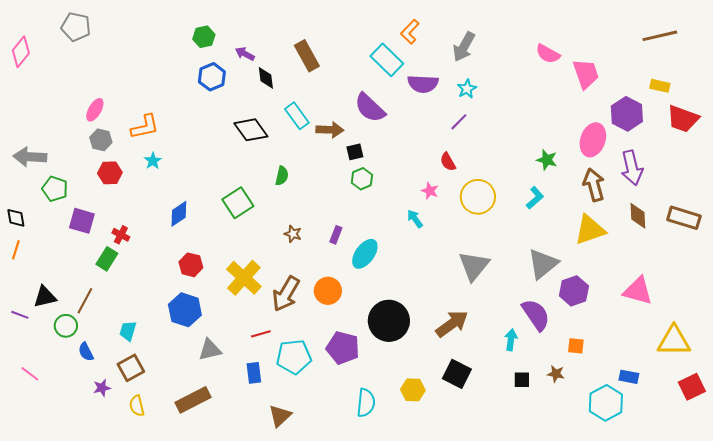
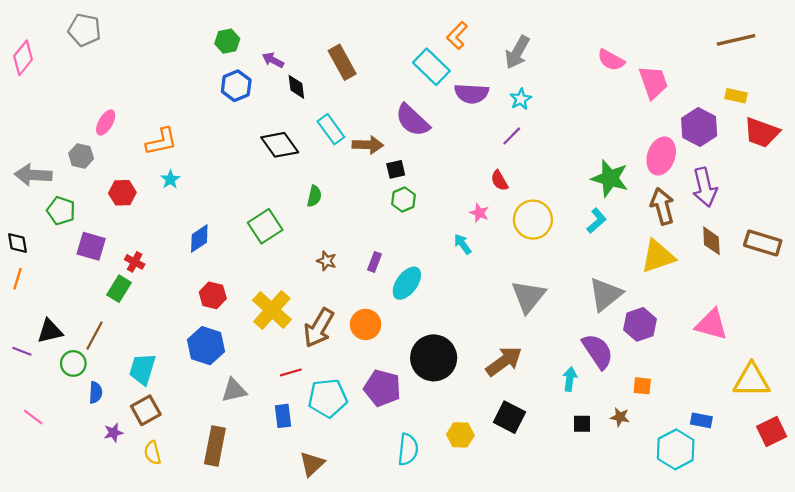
gray hexagon: (101, 140) -> (81, 156), moved
green star: (547, 160) -> (610, 178), size x1.6
cyan trapezoid: (128, 331) -> (142, 369), size x1.4
blue semicircle: (86, 352) -> (96, 392), turned -150
brown rectangle: (193, 400) -> (215, 446), turned -52

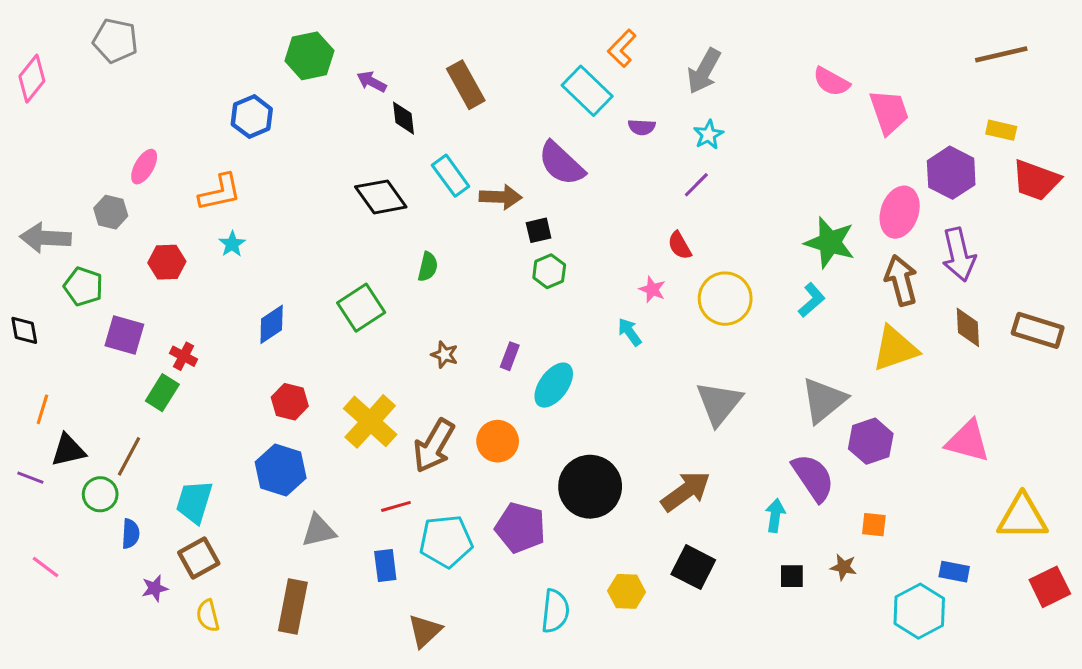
green hexagon: (227, 41) -> (309, 56), size x1.4
blue hexagon: (236, 86) -> (252, 117), moved
purple semicircle: (472, 94) -> (642, 127), size x0.6
orange line: (18, 279) -> (42, 409), moved

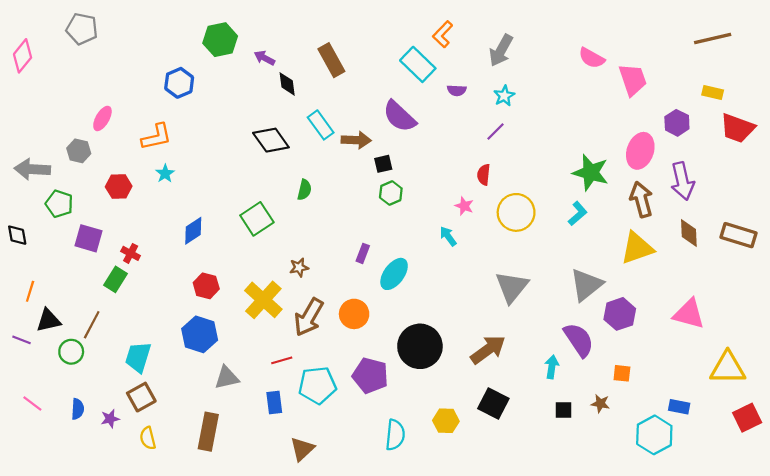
purple hexagon: (951, 173) -> (677, 123), size x0.7
red semicircle: (680, 245) -> (484, 175), turned 36
brown star: (444, 355) -> (299, 267), moved, turned -30
blue semicircle: (130, 534) -> (78, 409), moved

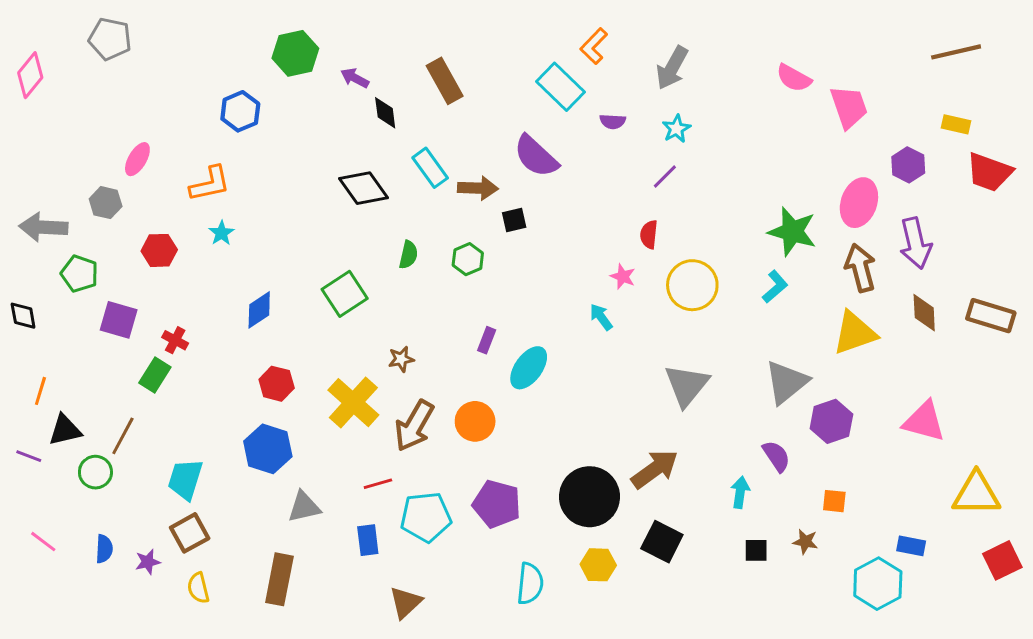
green hexagon: (391, 193) -> (468, 259), moved
purple semicircle: (579, 340) -> (776, 456), size x0.7
black circle: (420, 346) -> (589, 497), moved

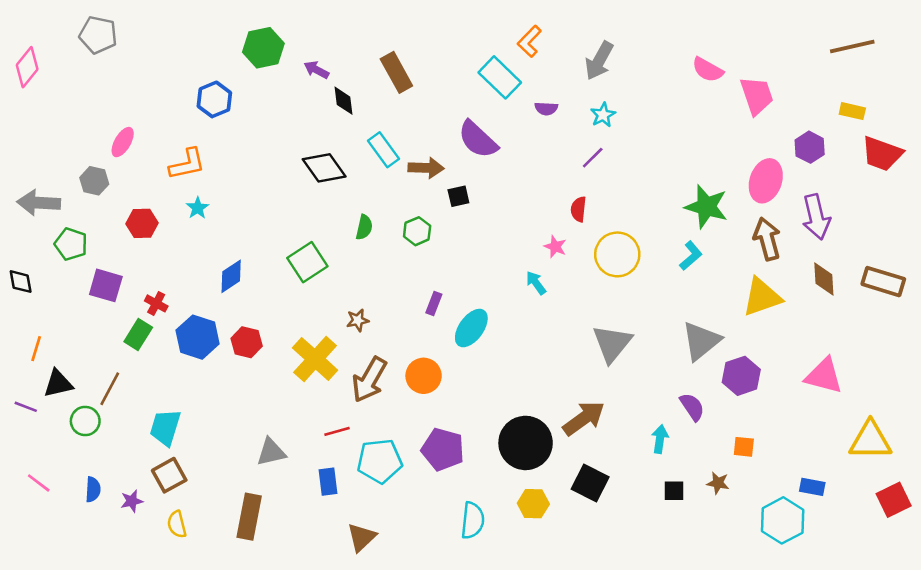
blue hexagon: (268, 449) -> (198, 337), moved

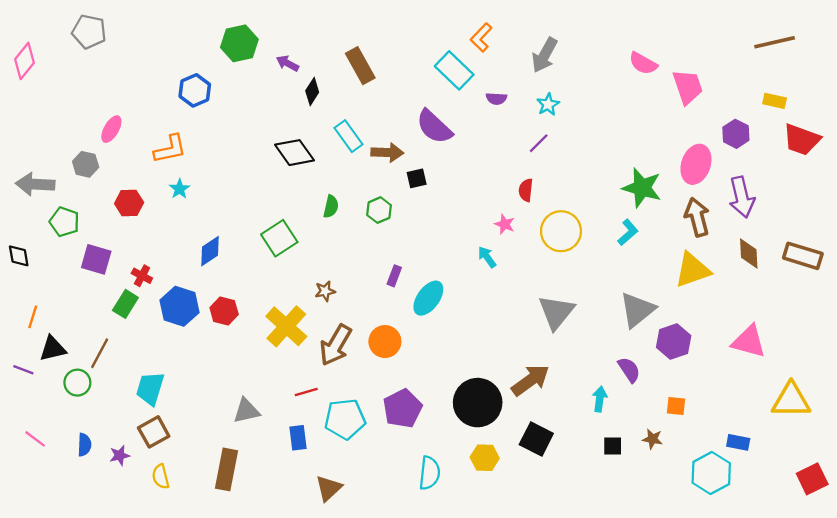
black diamond: (343, 101) -> (312, 92), turned 40
purple pentagon: (443, 449) -> (403, 408), turned 30
red square: (894, 500) -> (812, 479), moved

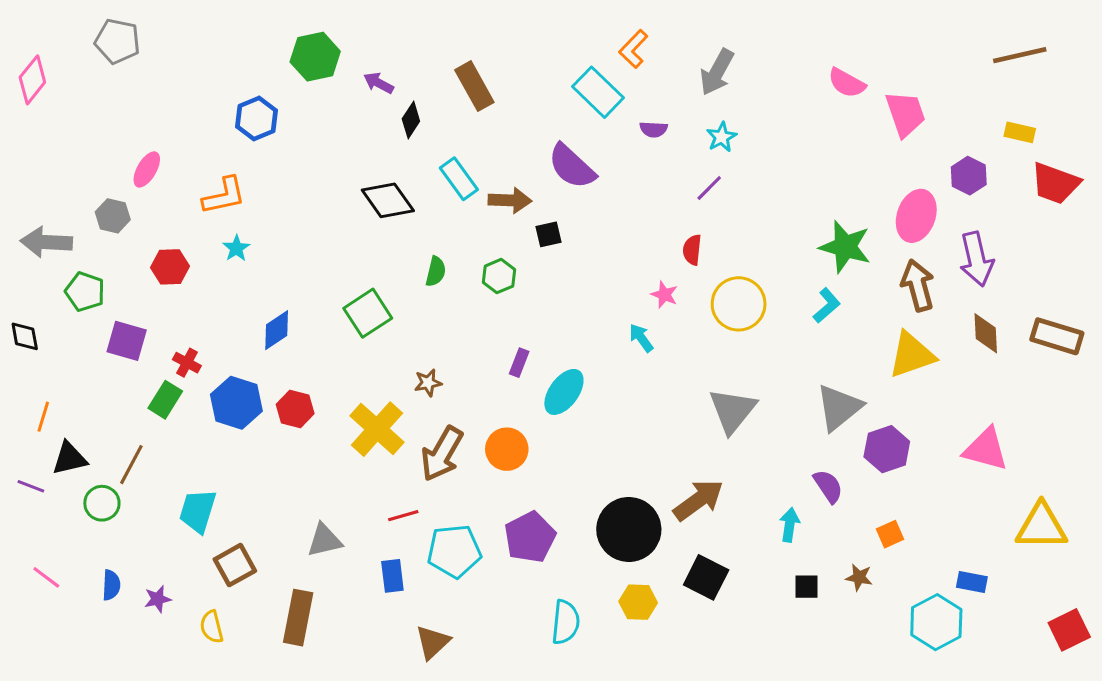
orange square: (676, 406) -> (890, 534), turned -30
brown square: (154, 432) -> (235, 565), moved

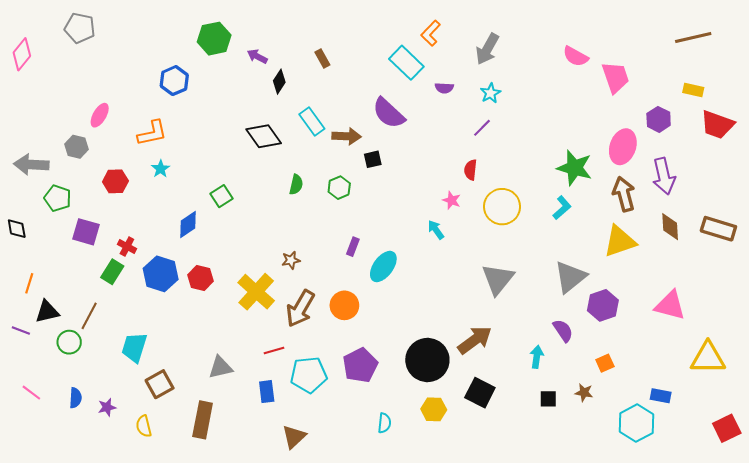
brown rectangle: (474, 86) -> (322, 58), size x0.6
green square: (368, 313) -> (222, 196), moved, size x0.7
cyan semicircle: (565, 622) -> (384, 423), size x0.7

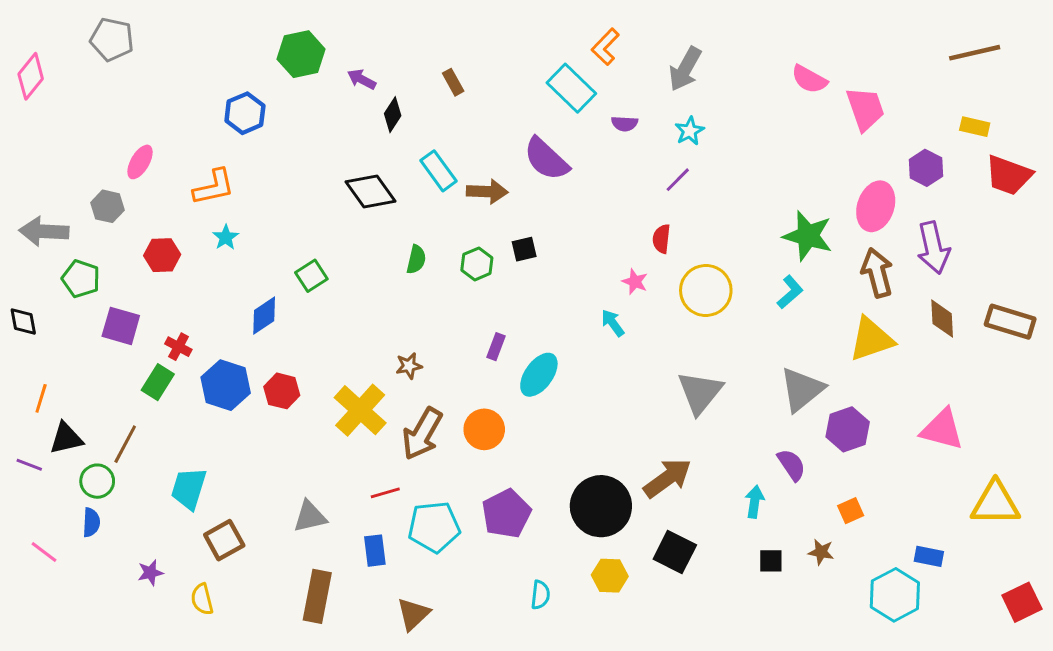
black square: (373, 159) -> (524, 249), moved
blue semicircle: (75, 398) -> (91, 522), moved
brown rectangle: (203, 420) -> (317, 596), moved

